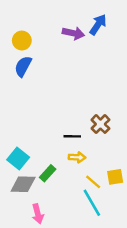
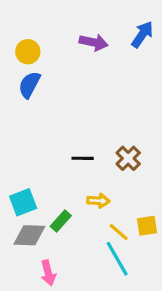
blue arrow: (98, 25) -> (142, 34), moved
black line: (72, 136) -> (83, 158), moved
cyan square: (18, 158) -> (23, 202), turned 30

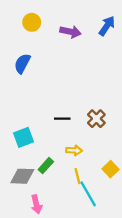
yellow circle: (28, 52) -> (32, 22), moved
cyan square: (23, 202) -> (23, 137), moved
yellow square: (147, 226) -> (110, 169), turned -35
yellow line: (119, 232) -> (78, 176), moved, turned 35

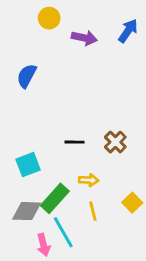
yellow circle: (32, 22) -> (49, 18), moved
green rectangle: (46, 166) -> (55, 198), size x1.5
cyan line: (88, 194) -> (63, 232), moved

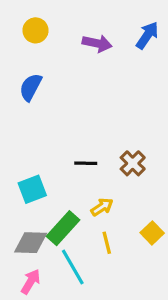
yellow circle: (49, 18) -> (35, 30), moved
yellow arrow: (89, 180) -> (102, 207), turned -36
pink arrow: (44, 245) -> (31, 282), moved, turned -135

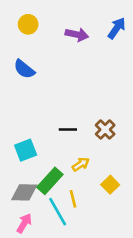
blue semicircle: (31, 87) -> (24, 69), turned -80
yellow square: (152, 233) -> (110, 185), moved
yellow line: (107, 243) -> (73, 199), moved

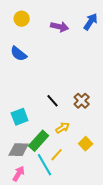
black line: (68, 130) -> (53, 101), turned 48
yellow line: (73, 199) -> (57, 155), turned 56

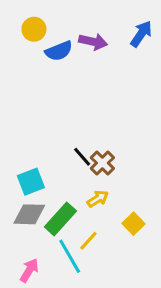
blue semicircle: (19, 54) -> (59, 51), moved, turned -60
brown cross: (82, 101) -> (102, 163), moved
gray diamond: (19, 150) -> (29, 214), moved

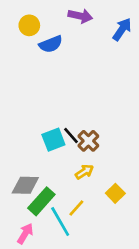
purple arrow: (93, 42) -> (80, 16), moved
cyan square: (31, 182) -> (53, 140), moved
green rectangle: (60, 219) -> (41, 201), moved

